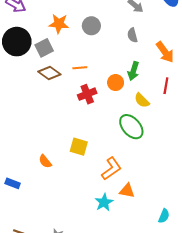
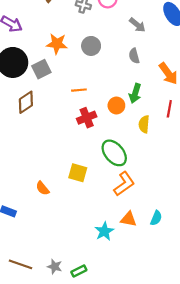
brown diamond: (49, 73) -> (26, 102), moved, turned -70
yellow semicircle: (142, 100) -> (144, 124), turned 49
green ellipse: (131, 127) -> (114, 153), moved
orange L-shape: (111, 169) -> (124, 184), moved
cyan semicircle: (164, 216) -> (156, 218), moved

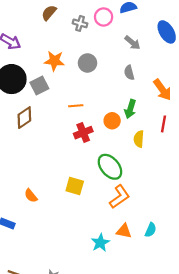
orange semicircle: (43, 188) -> (31, 196), moved

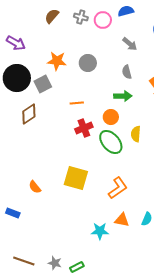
gray cross: (80, 23) -> (81, 17), moved
green arrow: (130, 109) -> (123, 96), moved, turned -108
green ellipse: (110, 167) -> (111, 142), moved
yellow square: (75, 186) -> (76, 178), size x1.4
cyan star: (100, 243) -> (100, 231), turned 30

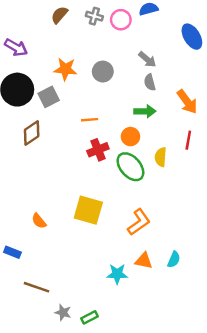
gray arrow: (130, 44) -> (147, 59), moved
brown line: (24, 261) -> (36, 287), moved

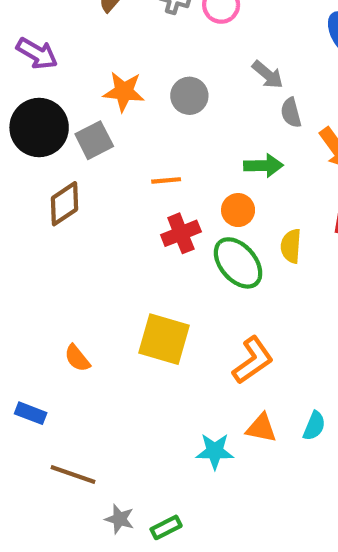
gray semicircle: (150, 82) -> (291, 113), moved

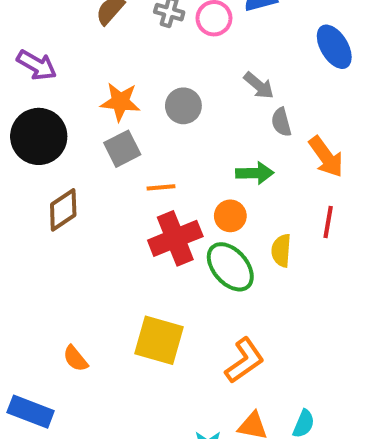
gray square: (94, 140) -> (122, 149), moved
red cross: (181, 233) -> (175, 238), size x1.4
blue rectangle: (31, 413) -> (31, 412), size x1.5

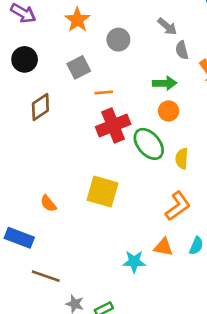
orange star: (120, 102) -> (77, 20), moved, turned 30
black circle: (39, 136) -> (25, 59), size x0.7
orange circle: (230, 216) -> (169, 111), moved
yellow semicircle: (281, 251) -> (182, 159), moved
orange L-shape: (245, 361) -> (178, 206), moved

